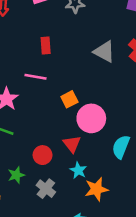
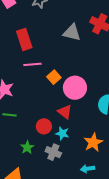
red rectangle: (46, 46) -> (24, 39), size x1.5
pink line: (36, 77) -> (33, 64), moved
cyan star: (78, 170) -> (62, 133), moved

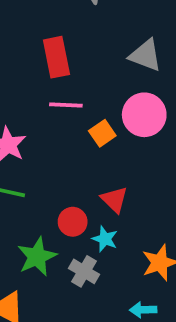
pink circle: (75, 88) -> (144, 115), moved
green star: (27, 147) -> (37, 257), size x1.5

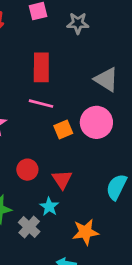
red circle: (73, 222) -> (27, 170), moved

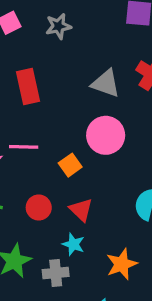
pink line: (41, 104) -> (24, 147), moved
orange square: (63, 129) -> (70, 165), moved
gray cross: (29, 227) -> (56, 273), turned -35

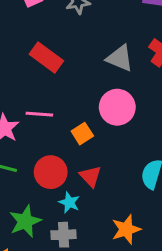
red rectangle: (28, 87) -> (46, 57), turned -44
red circle: (39, 208) -> (51, 172), size x1.4
cyan star: (73, 244) -> (69, 202), moved

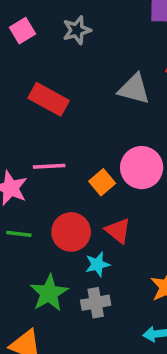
pink circle: (117, 107) -> (142, 168), moved
cyan star: (69, 202) -> (97, 264), turned -30

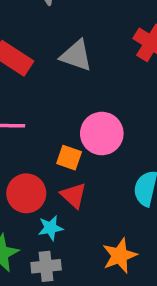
gray triangle: (134, 89) -> (76, 56), moved
orange square: (102, 182) -> (69, 158), moved, turned -35

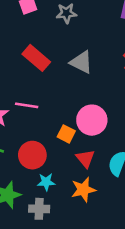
red triangle: (74, 195) -> (85, 159), moved
orange star: (120, 256) -> (83, 190), moved

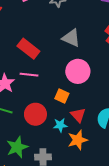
red rectangle: (36, 58) -> (28, 49), moved
pink circle: (92, 120) -> (78, 71), moved
cyan star: (46, 182) -> (60, 125), moved

